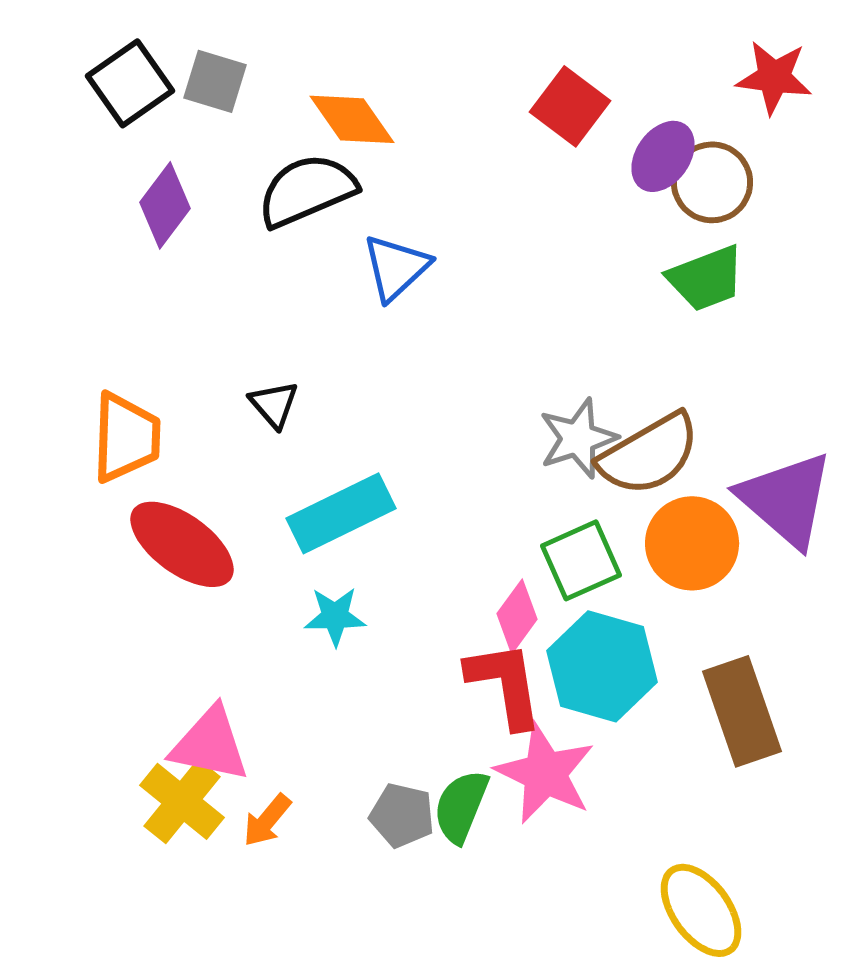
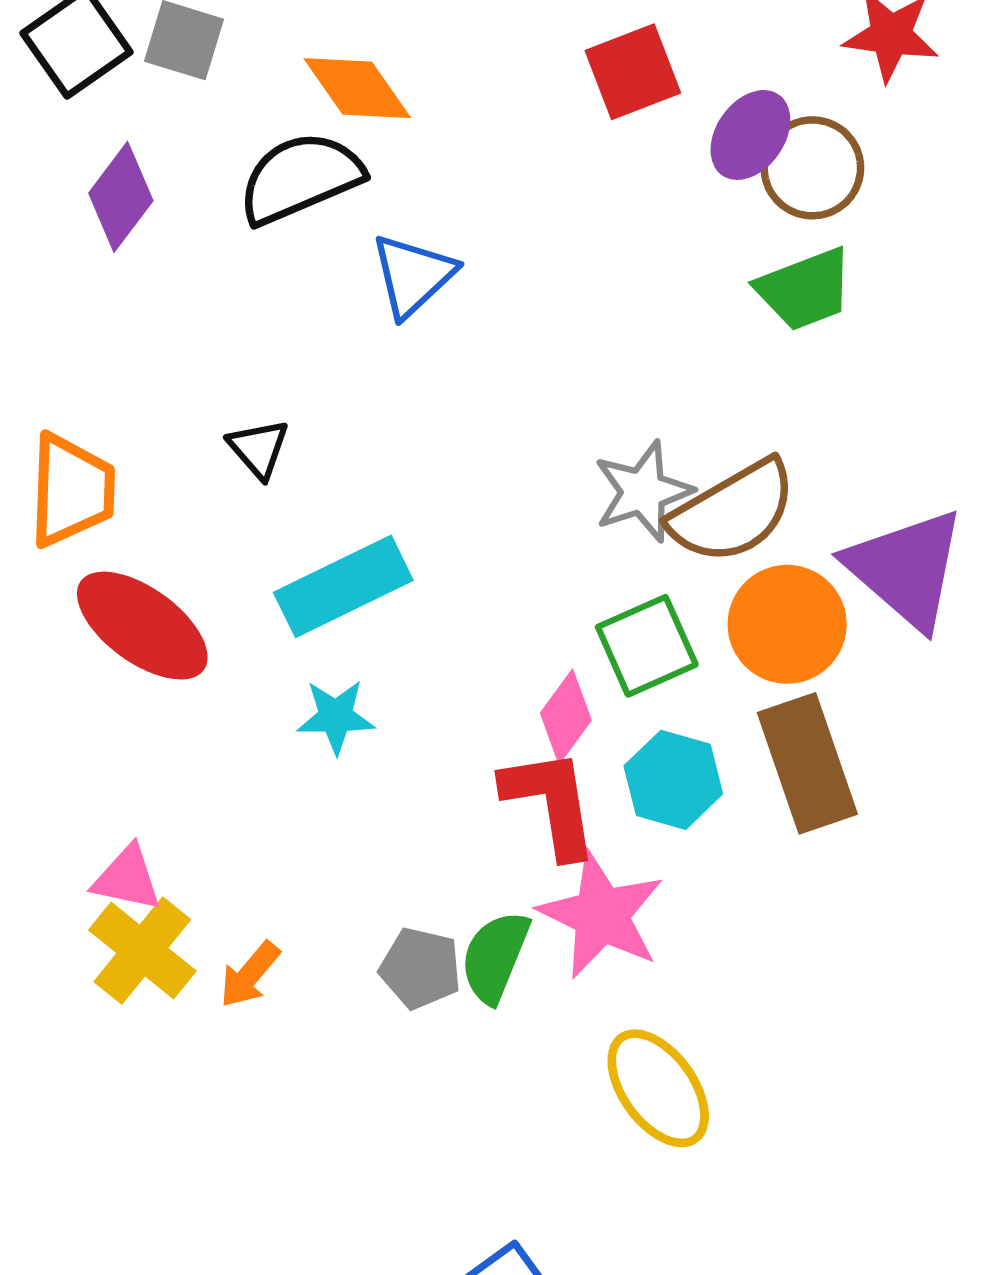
red square: (570, 106) -> (633, 72), turned 32
cyan hexagon: (602, 666) -> (673, 780), size x0.7
brown rectangle: (742, 711) -> (807, 763), moved
pink triangle: (210, 744) -> (127, 878), moved, size x0.7
yellow ellipse: (701, 910) -> (658, 1088), moved

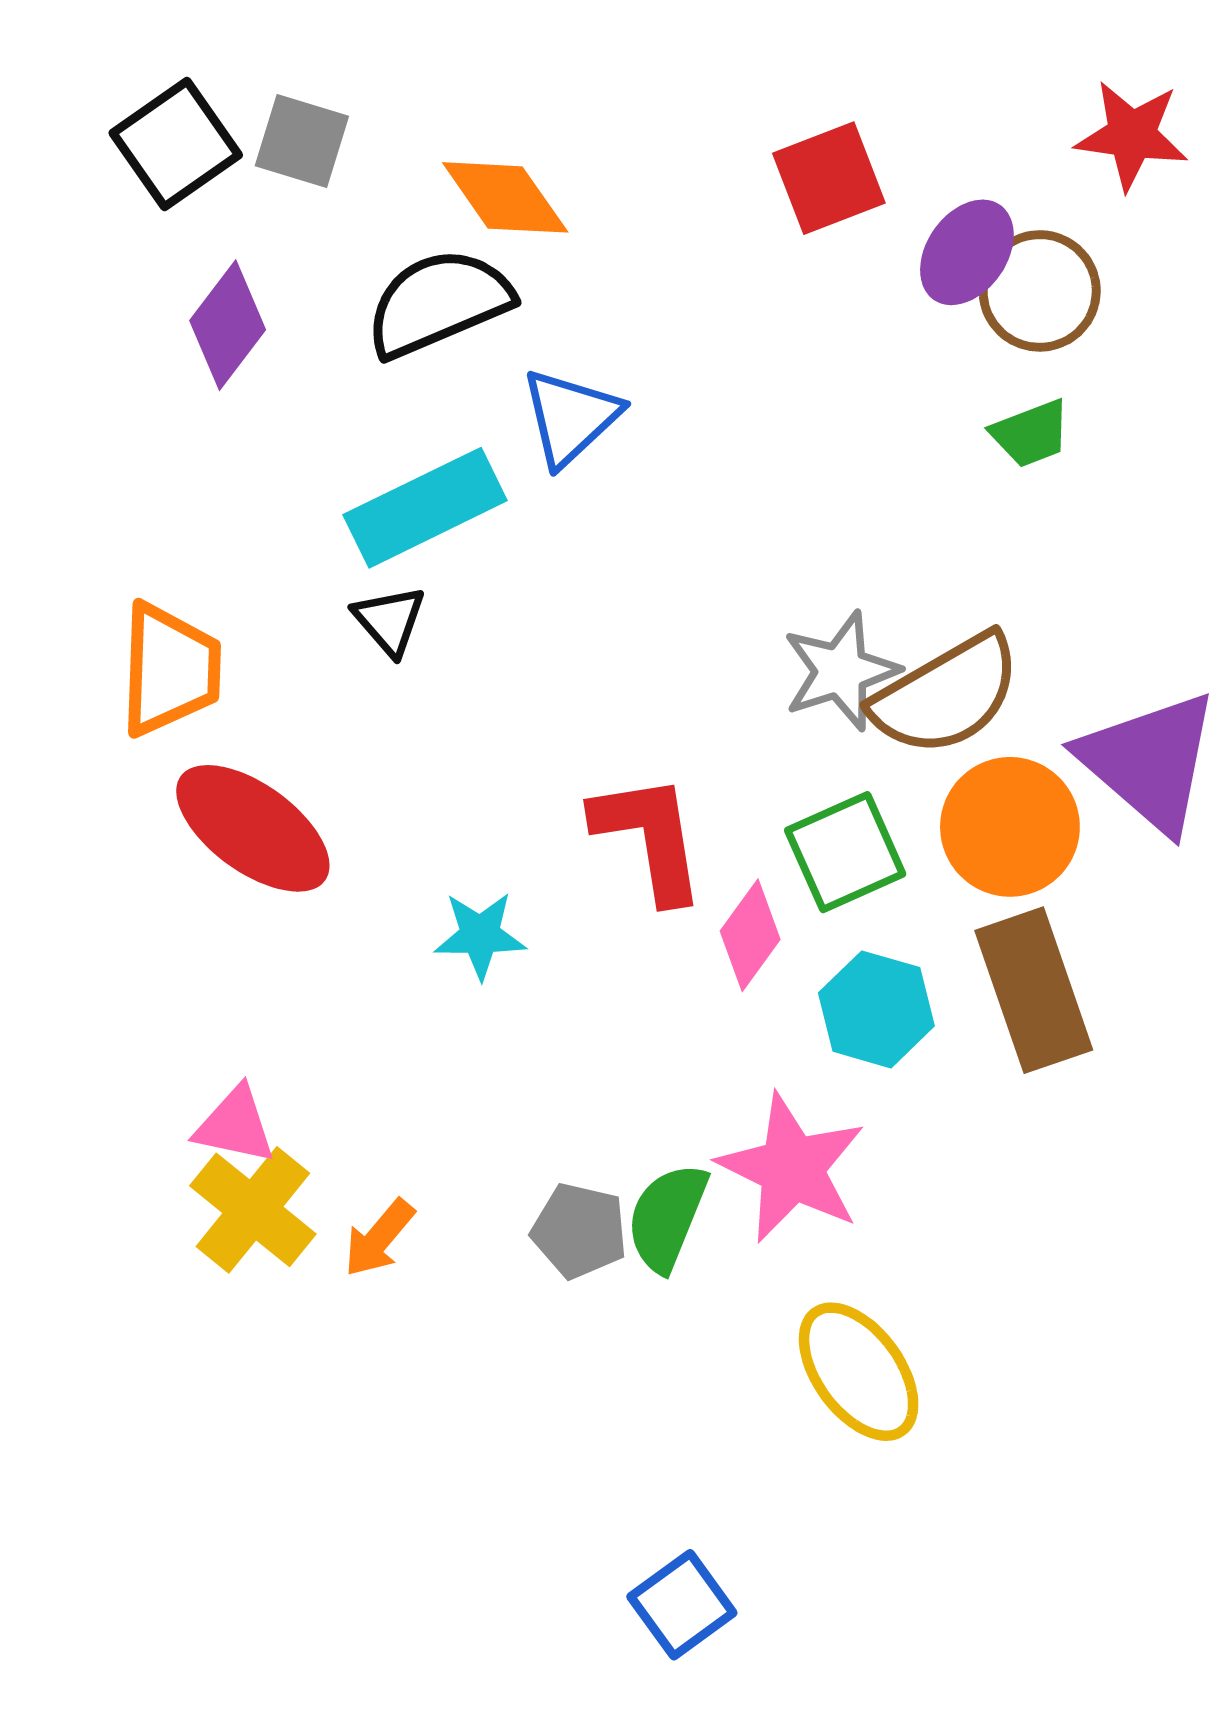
green trapezoid: (805, 289) -> (1031, 433), size x0.7
cyan rectangle: (343, 586) -> (425, 508), moved
red L-shape: (551, 803) -> (649, 837), moved

